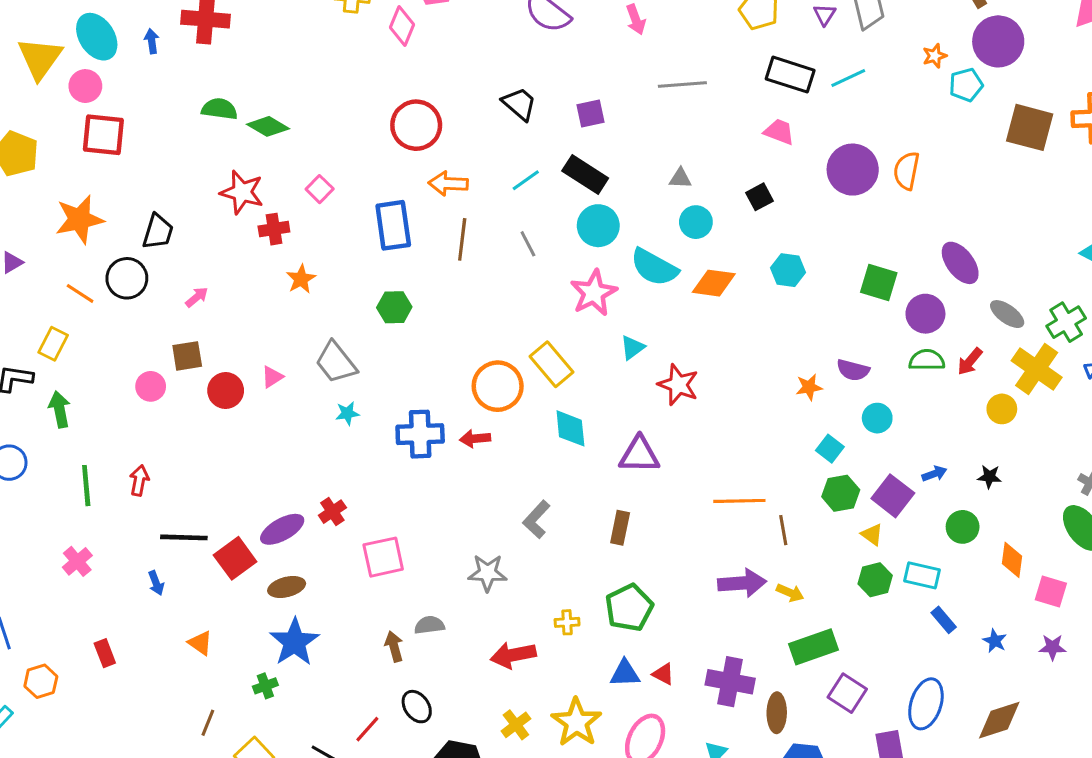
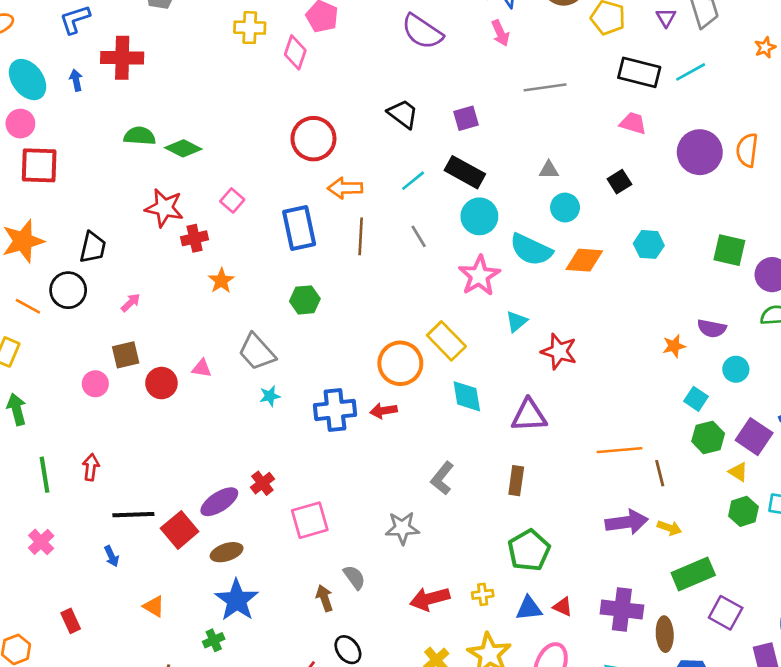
pink triangle: (272, 377) -> (202, 368), turned 45
yellow cross: (567, 622) -> (483, 594), moved
gray semicircle: (429, 625) -> (354, 577), turned 65

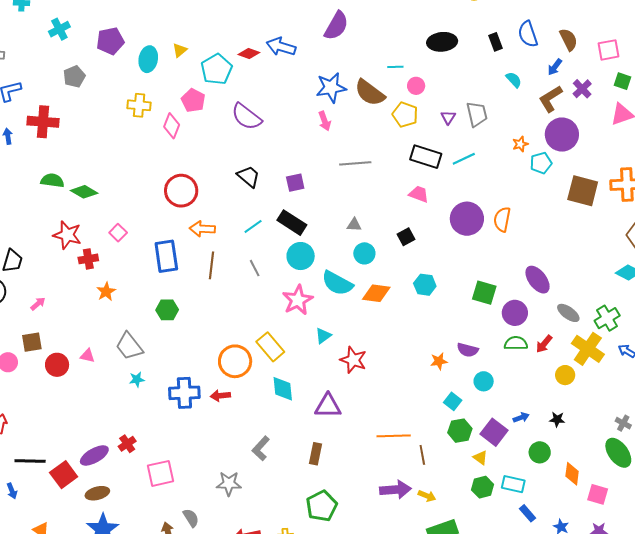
purple semicircle: (422, 32) -> (246, 117), moved

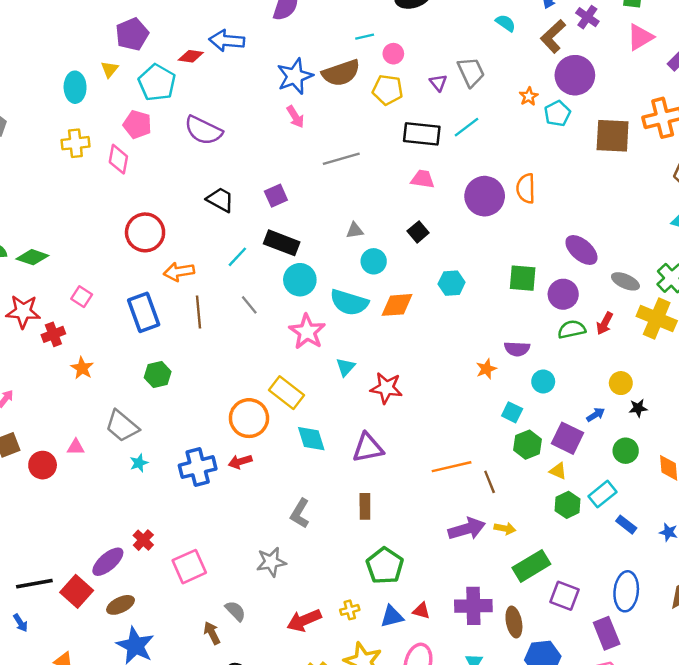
purple pentagon: (110, 41) -> (132, 34), moved
brown semicircle: (370, 93) -> (341, 73), turned -44
yellow circle: (565, 375) -> (621, 383), moved
cyan rectangle: (513, 484) -> (603, 494), turned -40

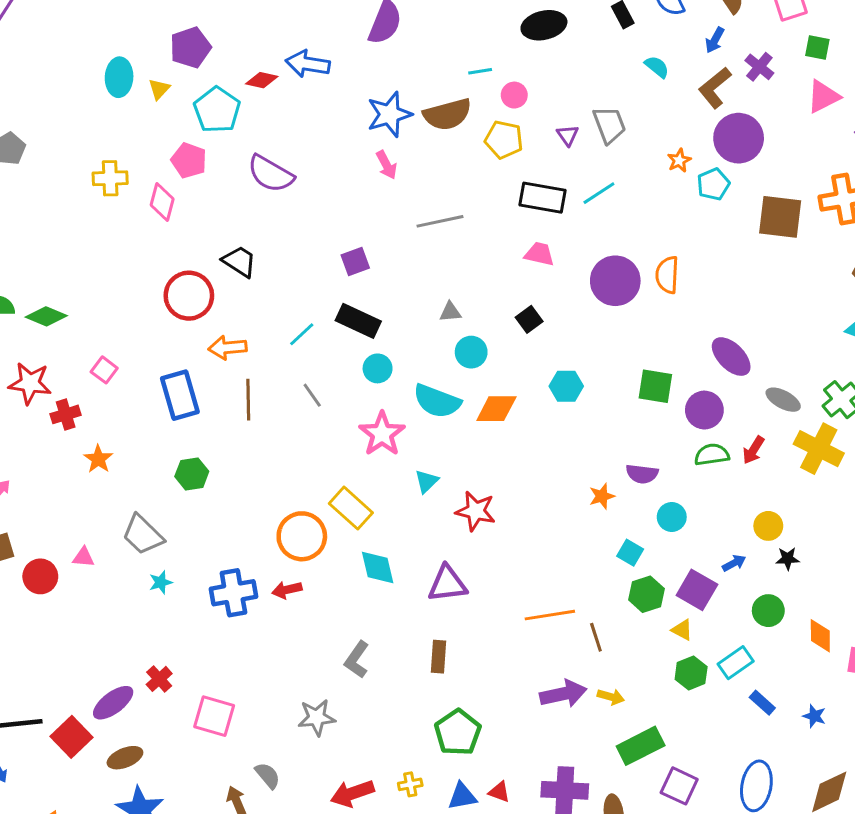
cyan ellipse: (75, 87) -> (119, 77), moved
black trapezoid: (220, 200) -> (239, 261), moved
cyan circle: (300, 280) -> (378, 368), size x0.7
pink square: (189, 567) -> (214, 716), turned 36

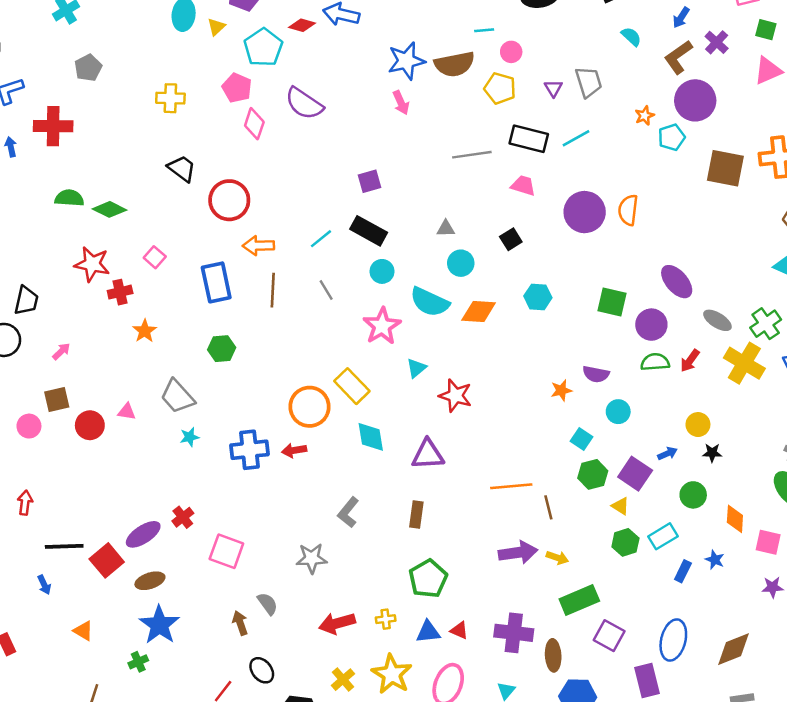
pink diamond: (162, 202) -> (254, 124), moved
gray line: (440, 221) -> (472, 155), moved
black trapezoid: (239, 261) -> (182, 168), moved
blue rectangle: (762, 703) -> (683, 571), turned 70
blue star: (814, 716) -> (715, 560), moved

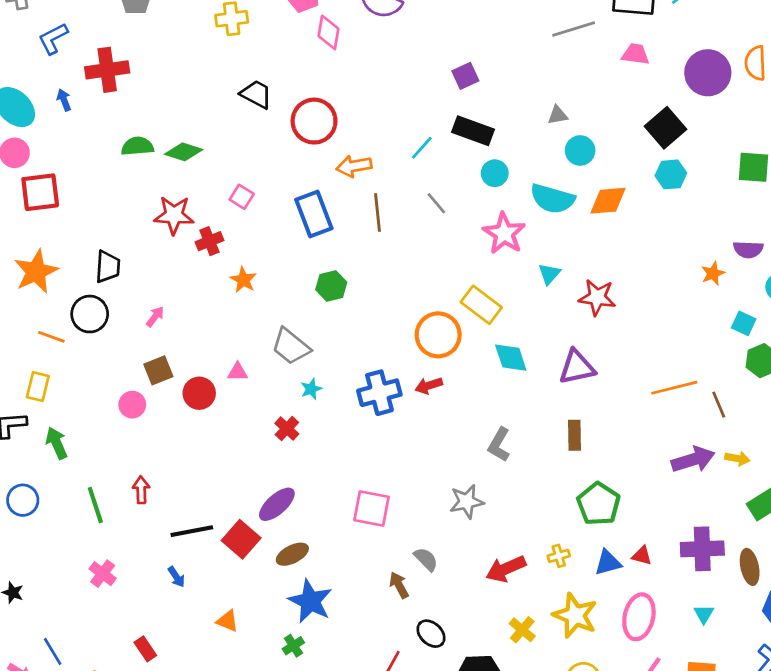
black square: (511, 239) -> (665, 128), moved, size x1.6
red cross: (183, 517) -> (287, 429), moved

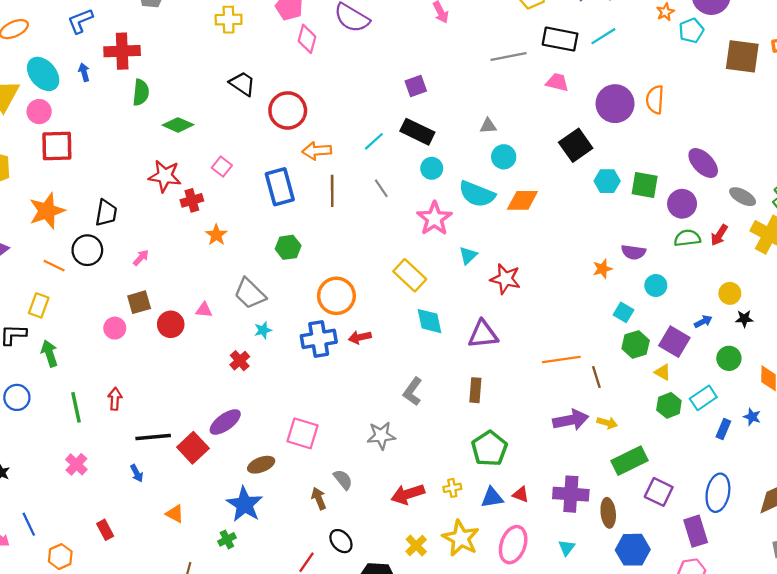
green semicircle: (137, 146) -> (141, 92), moved, turned 95
cyan hexagon: (671, 174) -> (607, 181), moved
orange circle: (438, 335) -> (336, 296), moved
brown ellipse: (292, 554) -> (261, 465), moved

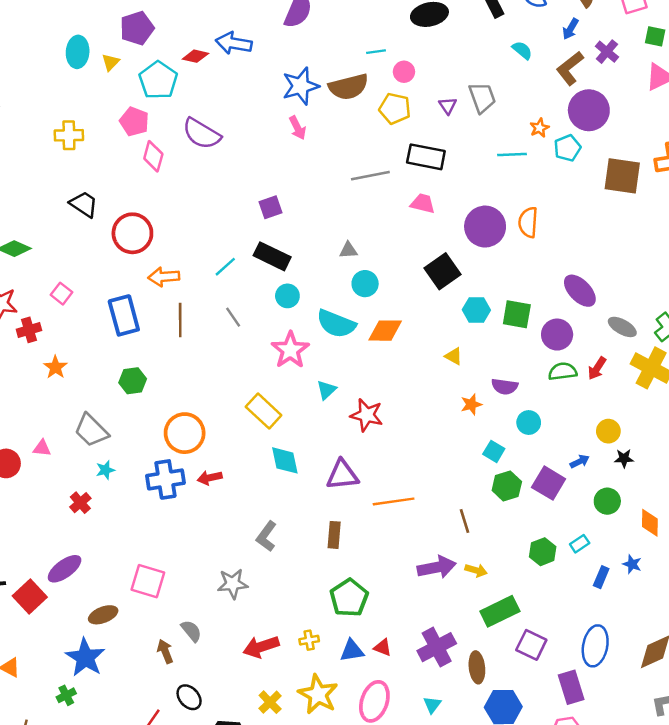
cyan line: (603, 36) -> (512, 154), moved, turned 30
orange line: (561, 359) -> (394, 501), moved
yellow triangle: (663, 372) -> (454, 356), moved
cyan rectangle: (703, 398) -> (580, 544), size x0.7
purple cross: (571, 494) -> (437, 647), turned -32

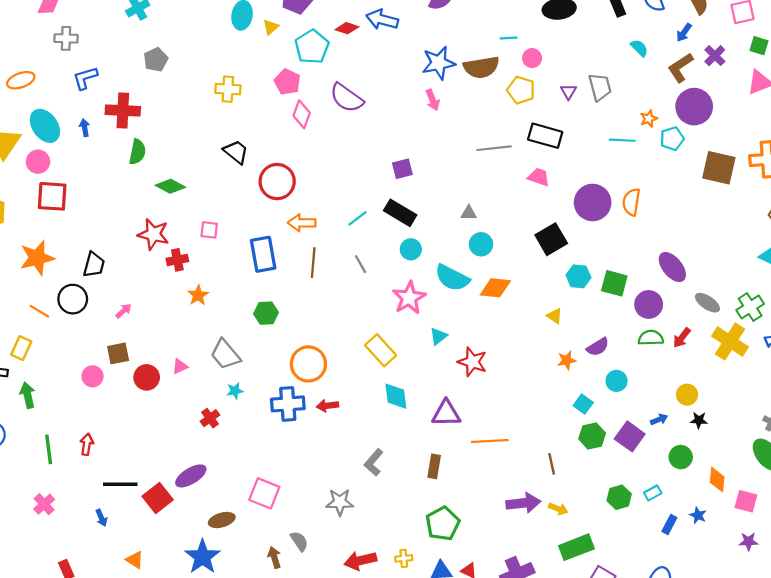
pink square: (61, 294) -> (209, 230), turned -36
purple semicircle: (505, 387) -> (598, 347), turned -45
pink triangle: (42, 448) -> (180, 366), turned -35

